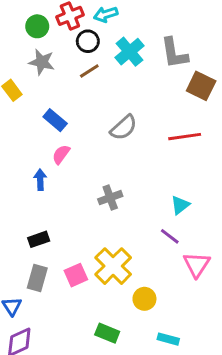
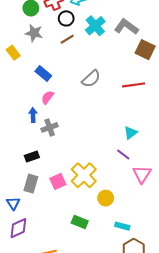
gray L-shape: (174, 53) -> (126, 27), turned 135
gray cross: (110, 198) -> (50, 127), moved

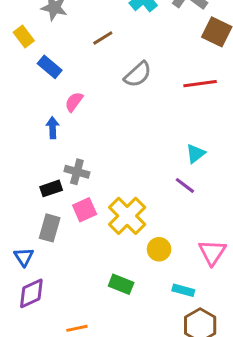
brown line: (67, 39) -> (103, 38), moved
blue rectangle: (43, 73) -> (50, 67), moved
gray cross: (50, 127) -> (77, 172), moved, turned 35
pink triangle: (142, 174) -> (212, 252), moved
pink square: (58, 181) -> (85, 210), moved

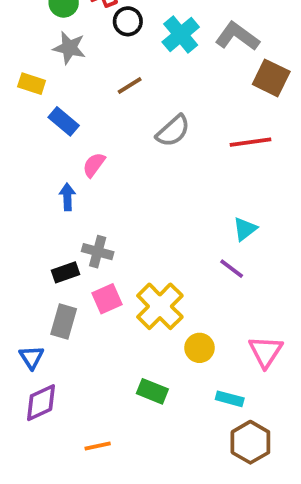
yellow rectangle: (24, 36) -> (32, 84), turned -35

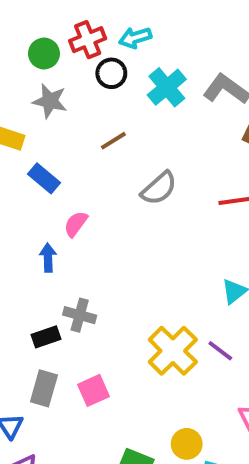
purple line: (232, 269) -> (220, 351), moved
pink square: (107, 299) -> (94, 390), moved
yellow cross: (160, 306) -> (173, 351), moved
yellow circle: (200, 348) -> (187, 444), moved

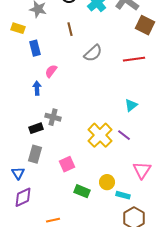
brown line: (113, 141) -> (70, 29), turned -72
blue rectangle: (44, 178) -> (35, 48), turned 35
pink square: (94, 390) -> (67, 164), moved

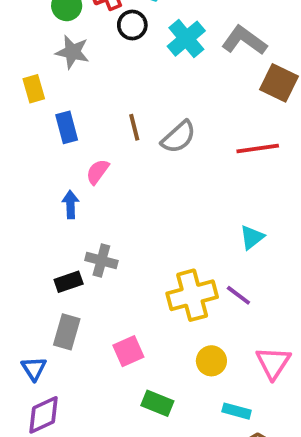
yellow rectangle: (18, 28) -> (34, 89), turned 56
brown line: (70, 29) -> (134, 127), moved
yellow cross: (100, 135) -> (192, 295), turned 30
yellow circle: (107, 182) -> (211, 361), moved

